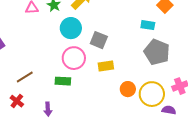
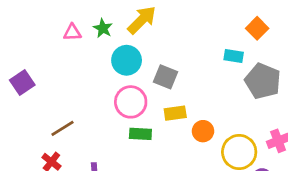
gray pentagon: (157, 52) -> (263, 81), moved
green rectangle: (63, 81) -> (140, 134), moved
orange circle: (128, 89) -> (203, 131), moved

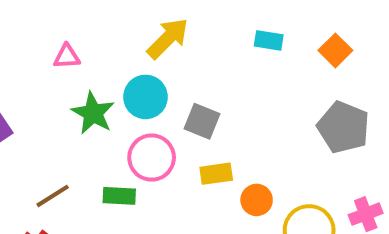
green star: (103, 28) -> (93, 113), moved, size x1.5
cyan rectangle: (234, 56) -> (269, 40), moved
green rectangle: (140, 134) -> (119, 196), moved

